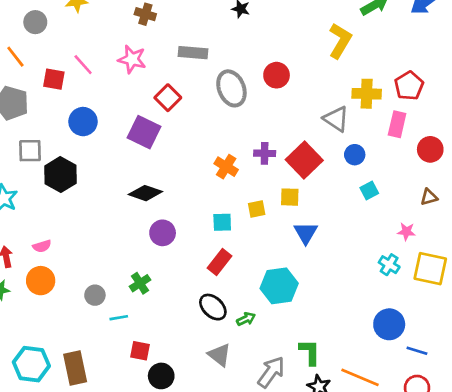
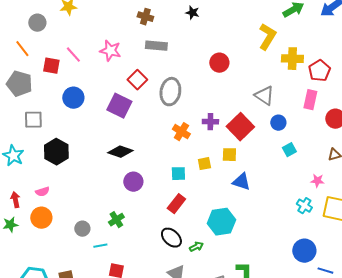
brown cross: (145, 14) -> (145, 17), moved
gray ellipse: (231, 88) -> (170, 92), moved, turned 32
yellow cross: (367, 94) -> (292, 59), moved
black hexagon: (60, 175) -> (56, 152), moved
blue triangle: (306, 233) -> (241, 182), turned -42

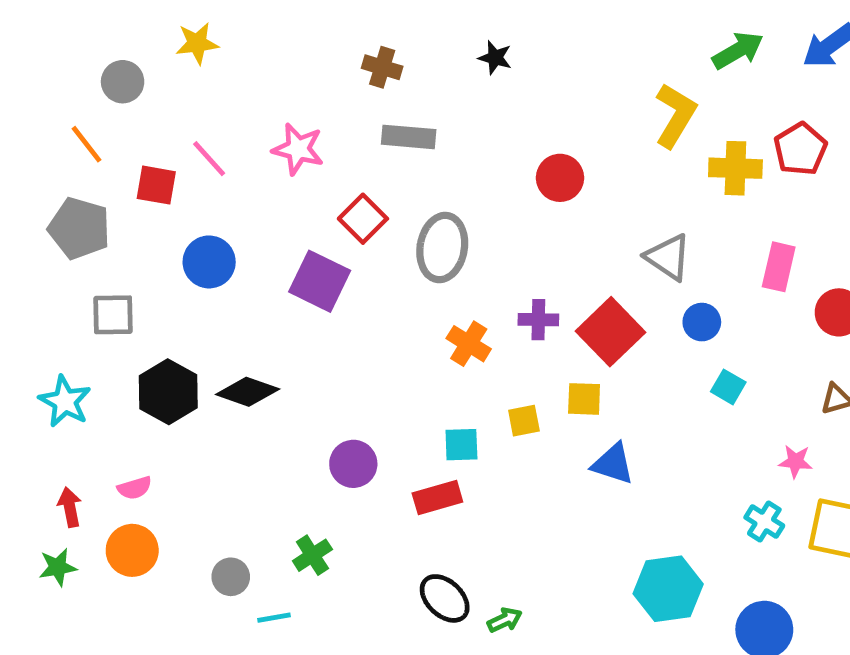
red pentagon: (319, 71) -> (800, 149), moved
cyan square: (289, 150) -> (728, 387), turned -32
black diamond: (120, 152) -> (248, 392), moved
red rectangle: (176, 204) -> (437, 497), moved, turned 36
cyan hexagon: (221, 222) -> (668, 589), moved

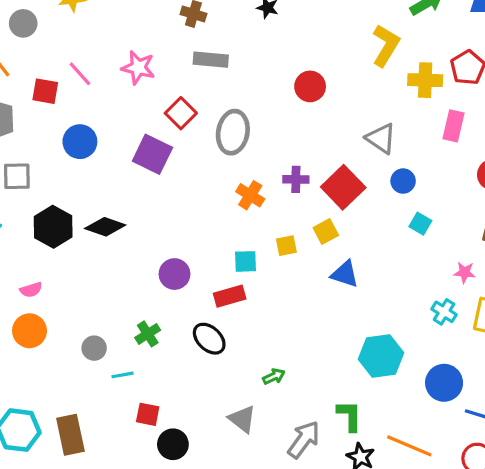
pink rectangle: (779, 267) -> (454, 126), moved
yellow square: (584, 399) -> (326, 231), turned -30
black ellipse: (445, 598) -> (209, 339), moved

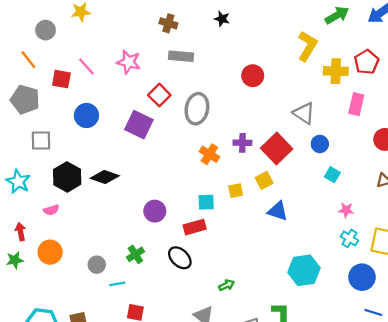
pink star: (465, 272) -> (346, 210), moved
pink semicircle: (31, 290) -> (51, 210), moved
blue circle: (444, 383) -> (362, 277), moved

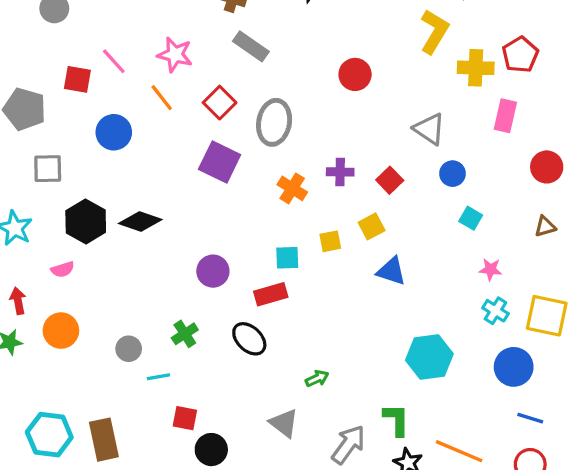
gray rectangle: (181, 56) -> (251, 46), turned 30
orange line: (28, 60) -> (162, 98), moved
purple square: (139, 125) -> (220, 162), moved
red square: (277, 149) -> (390, 180), size x0.6

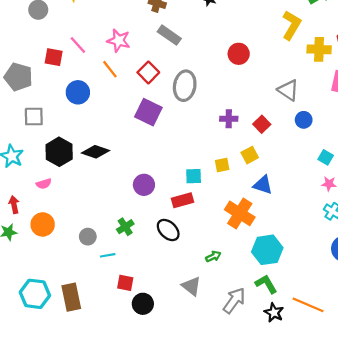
orange cross: (292, 188) -> (240, 213), moved, size x1.5
cyan square: (471, 218) -> (326, 157), moved
cyan hexagon: (429, 357) -> (267, 250), moved
green L-shape: (396, 420) -> (266, 284), turned -30

